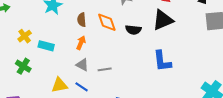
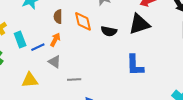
cyan rectangle: (46, 46) -> (20, 39), turned 49
gray line: (105, 69) -> (74, 79), moved
blue line: (82, 87) -> (38, 47), moved, turned -64

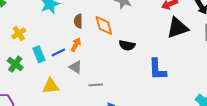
black triangle: (139, 24) -> (177, 28), moved
black semicircle: (109, 31) -> (127, 45), moved
cyan rectangle: (20, 39) -> (39, 54), moved

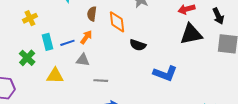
green cross: (15, 64) -> (27, 58), moved
gray triangle: (76, 67) -> (83, 60), turned -32
blue L-shape: (157, 69) -> (165, 73), turned -75

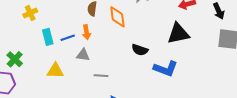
black triangle: (191, 34) -> (178, 34), moved
orange arrow: (86, 37) -> (87, 32), turned 136
black semicircle: (138, 45) -> (140, 50), moved
green cross: (27, 58) -> (15, 59), moved

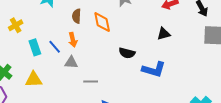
black triangle: (178, 34) -> (164, 34), size x0.6
blue line: (68, 38) -> (55, 47), turned 72
yellow triangle: (55, 71) -> (34, 80), moved

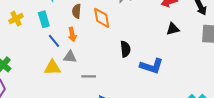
black triangle: (164, 34) -> (173, 29), moved
cyan rectangle: (35, 47) -> (44, 19), moved
black semicircle: (127, 53) -> (125, 49), turned -112
yellow triangle: (34, 80) -> (52, 68), moved

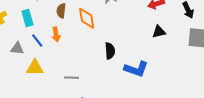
gray triangle: (70, 57) -> (17, 48), moved

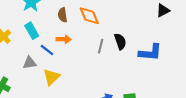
orange arrow: (56, 34) -> (64, 39), turned -64
yellow triangle: (35, 68) -> (52, 77), turned -30
gray line: (72, 78) -> (101, 46), moved, turned -64

